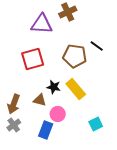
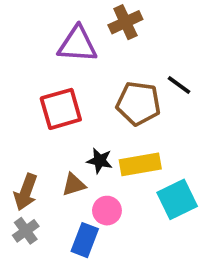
yellow rectangle: (76, 89) -> (140, 164), turned -60
brown triangle: (40, 100) -> (74, 185), turned -32
cyan square: (96, 124) -> (177, 199), moved, size x1.5

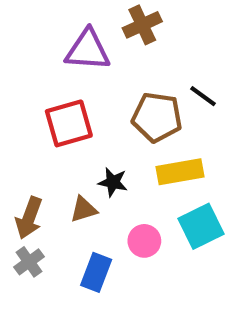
yellow rectangle: (140, 164) -> (180, 172), moved
pink circle: (107, 211) -> (144, 241), moved

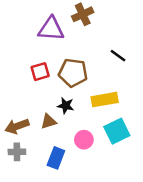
brown pentagon: (157, 117) -> (73, 73), moved
red square: (69, 123) -> (40, 72), size x0.7
brown arrow: (29, 218) -> (17, 126), turned 50
gray cross: (29, 262) -> (17, 152), turned 35

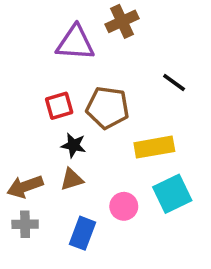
black star: (66, 106) -> (74, 145), moved

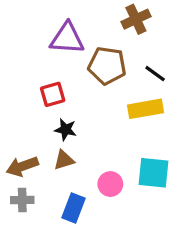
brown cross: (122, 21) -> (136, 19), moved
brown pentagon: (108, 108) -> (107, 66), moved
yellow rectangle: (154, 147) -> (146, 109), moved
cyan square: (172, 194) -> (154, 173), turned 32

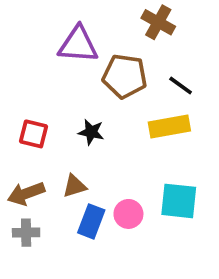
brown cross: (136, 19) -> (158, 22), turned -36
red square: (53, 94) -> (34, 134), moved, turned 30
black star: (65, 130) -> (91, 132), moved
blue rectangle: (73, 208) -> (91, 221), moved

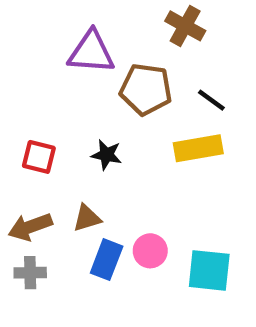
cyan square: (179, 201) -> (209, 270), moved

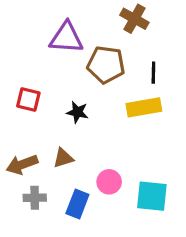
black line: (211, 100) -> (153, 73), turned 55
red square: (39, 157) -> (28, 99), moved
blue rectangle: (107, 260) -> (77, 204), moved
gray cross: (30, 273) -> (35, 198), moved

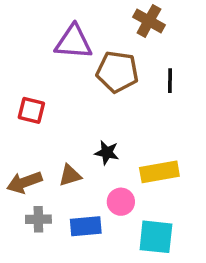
yellow rectangle: (144, 107) -> (159, 172), moved
black star: (77, 112) -> (107, 153), moved
cyan square: (152, 196) -> (156, 237), moved
blue rectangle: (77, 204) -> (86, 226), turned 64

